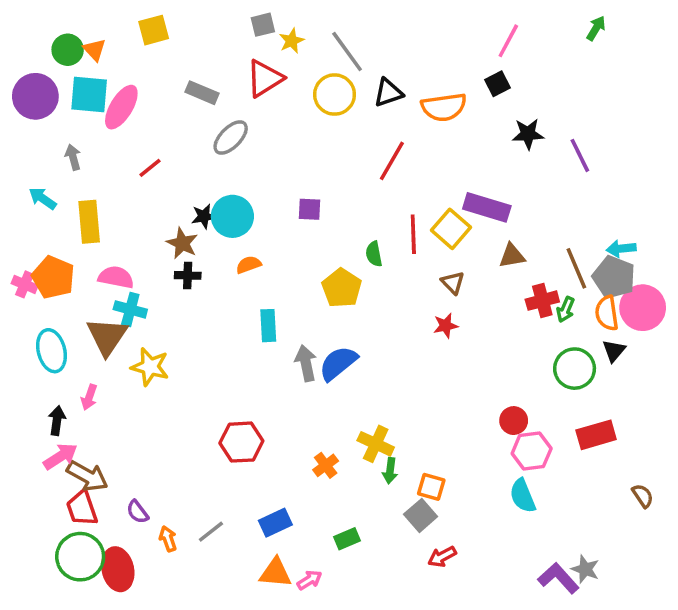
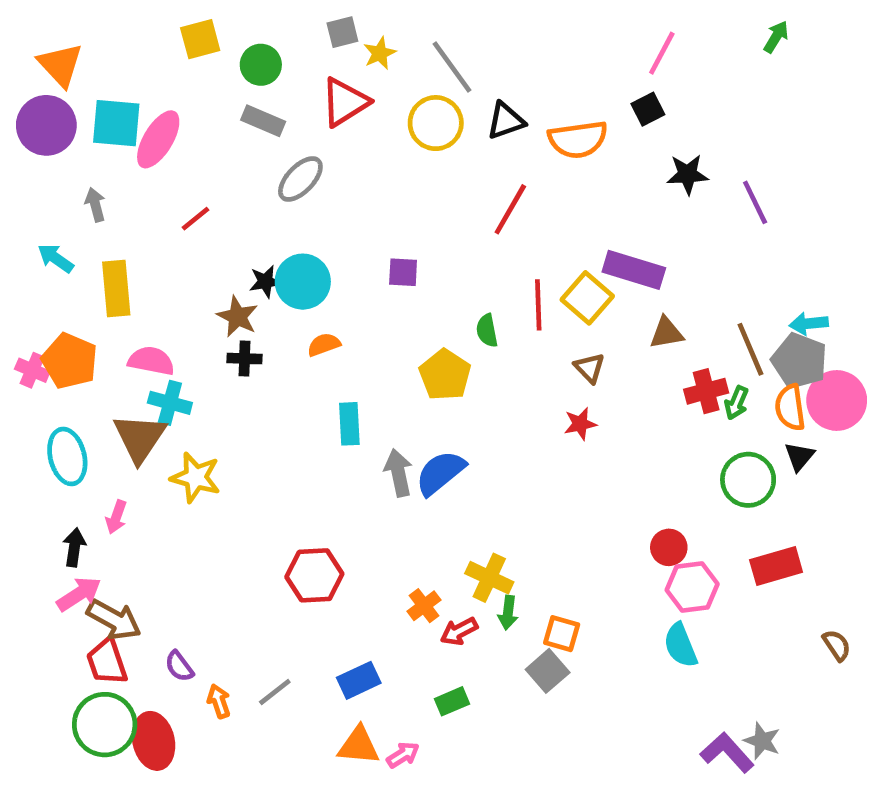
green circle: (68, 50) -> (261, 65), moved
orange triangle: (94, 50) -> (60, 65), moved, size x1.5
red arrow: (442, 557) -> (459, 631), moved

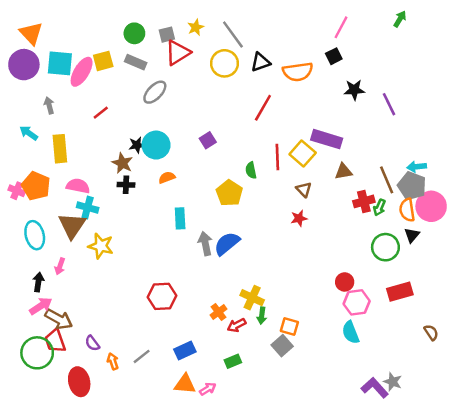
gray square: (342, 32) -> (167, 35), moved
yellow square: (200, 39) -> (103, 61), moved
purple square: (403, 272) -> (208, 140), turned -35
green circle: (105, 725) -> (37, 353), moved

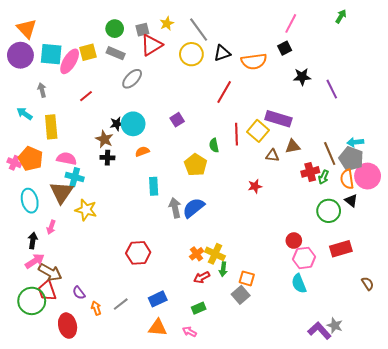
brown triangle: (304, 189) -> (272, 156), moved, turned -40
black triangle: (412, 235) -> (351, 201), turned -32
orange cross: (218, 312) -> (197, 254), moved
pink arrow: (208, 389) -> (189, 332), moved, turned -120

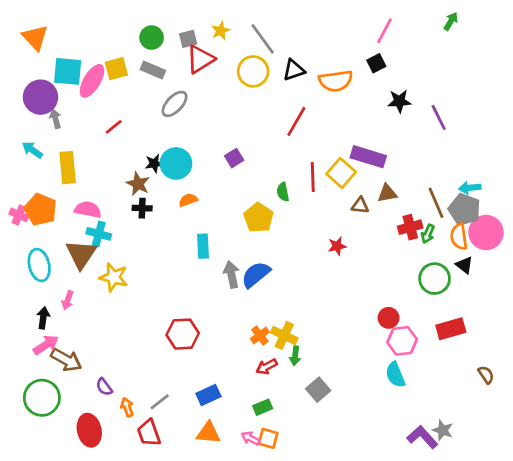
purple circle: (20, 55) -> (41, 97), moved
orange square: (247, 278) -> (268, 438), moved
red trapezoid: (47, 291) -> (149, 433), moved

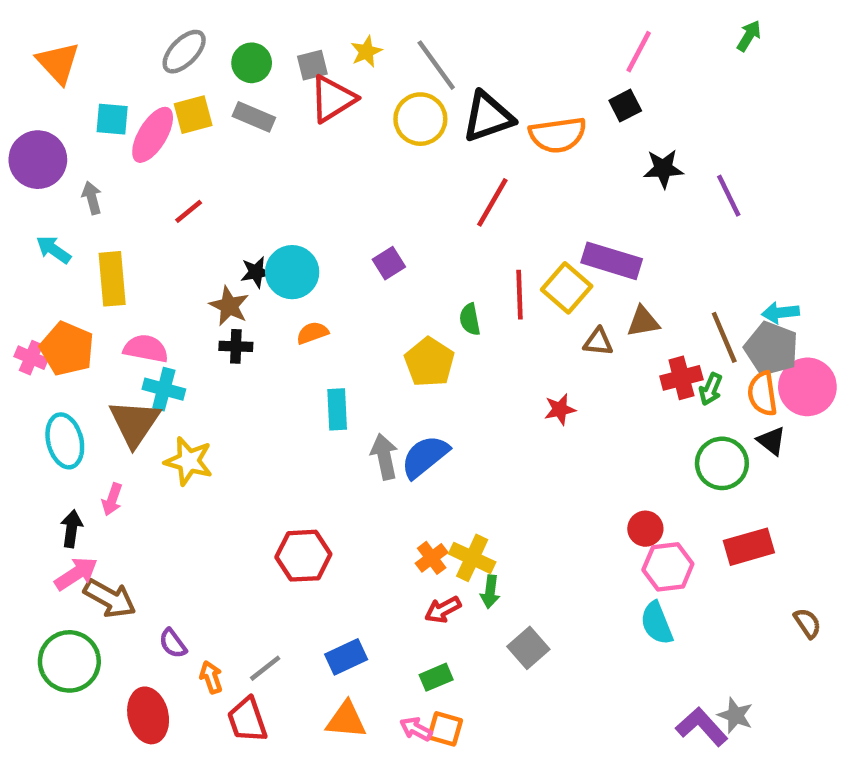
black triangle: (294, 70) -> (488, 117), size x1.4
cyan square: (68, 71) -> (112, 119), size x0.7
purple circle: (41, 97) -> (38, 160), moved
gray ellipse: (175, 104) -> (184, 52), moved

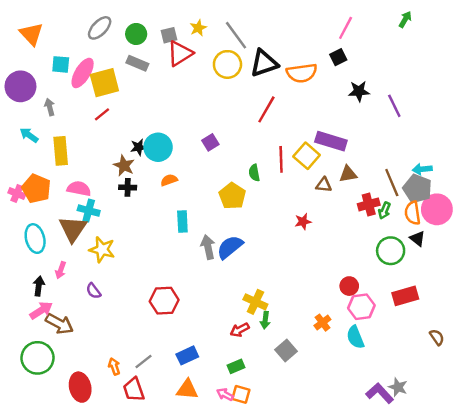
yellow square: (193, 115) -> (104, 83), moved, size x1.4
orange cross: (432, 558) -> (322, 323), moved
purple semicircle: (173, 643) -> (94, 291), moved

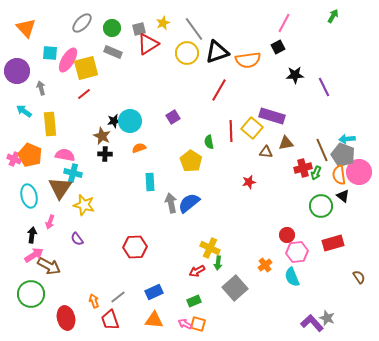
gray square: (286, 351) -> (235, 288), size x1.4

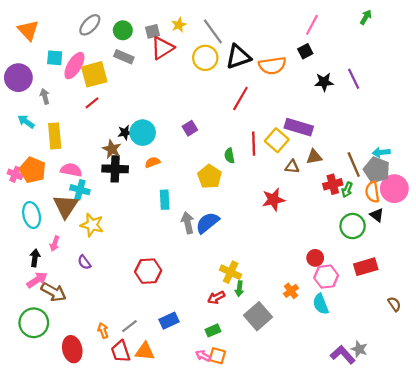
purple line: (324, 87) -> (354, 79), moved
black cross: (105, 154) -> (115, 169), size x1.6
red star: (249, 182) -> (273, 200), size x1.5
orange triangle: (154, 320) -> (145, 351), moved

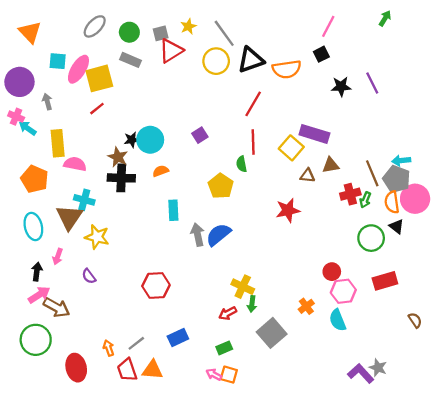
red line: (254, 144) -> (253, 142), moved
pink semicircle: (71, 170) -> (75, 164), moved
pink cross: (15, 174) -> (16, 117), moved

